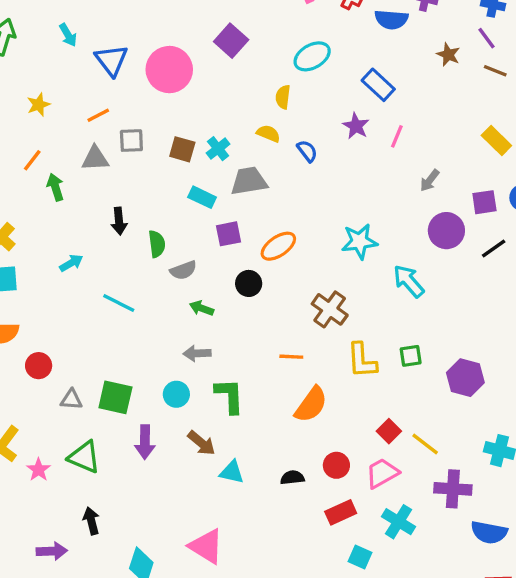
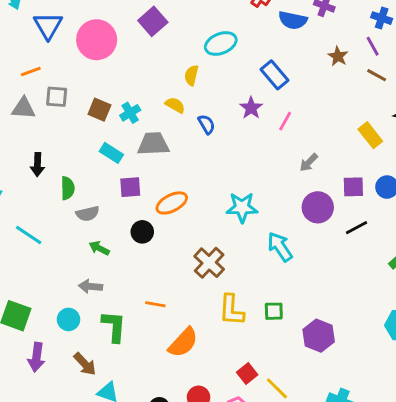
orange line: (291, 357) -> (155, 304), moved

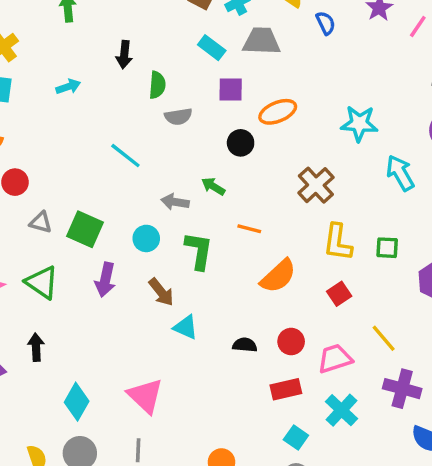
cyan line: (29, 235) -> (125, 156), moved
green arrow: (99, 248) -> (213, 186), moved
red square: (247, 374) -> (339, 294), moved

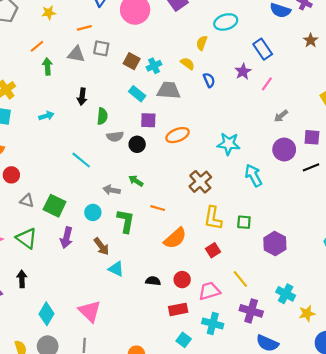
black circle: (241, 143) -> (137, 144), moved
cyan cross: (341, 410) -> (213, 324), turned -30

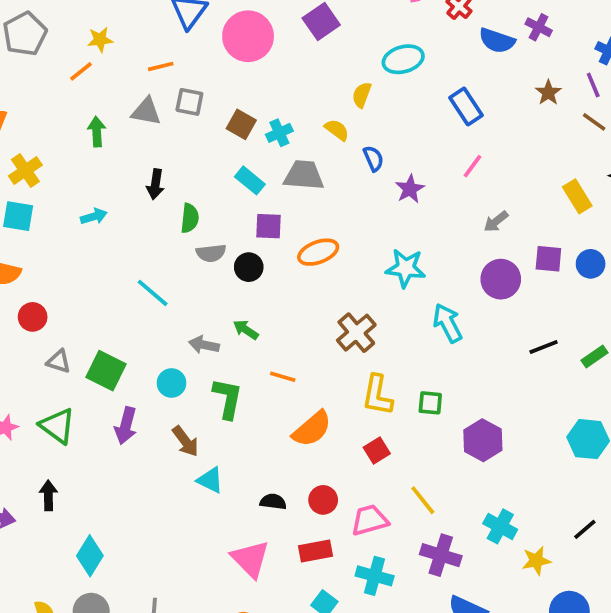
orange line: (37, 46) -> (81, 71), moved
purple star: (243, 72) -> (410, 189), moved
black line: (311, 167) -> (544, 347), moved
pink triangle: (90, 311) -> (250, 559), moved

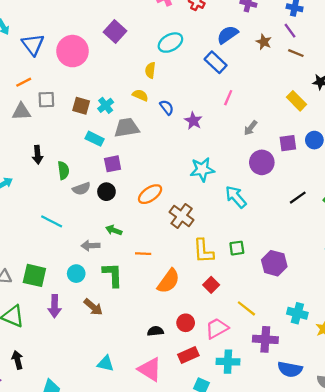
blue semicircle: (497, 41) -> (228, 35), moved, turned 140
orange ellipse: (318, 252) -> (150, 194), moved
cyan triangle: (210, 480) -> (106, 363), moved

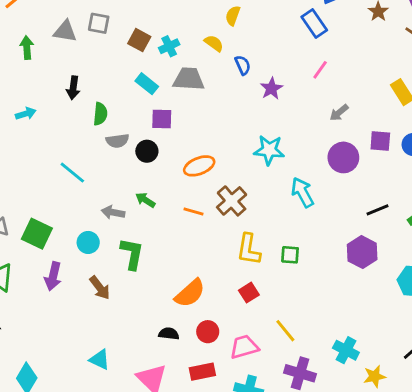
orange line: (143, 254) -> (194, 212), moved
purple hexagon: (274, 263) -> (362, 252), moved
orange semicircle: (169, 281) -> (190, 293), moved

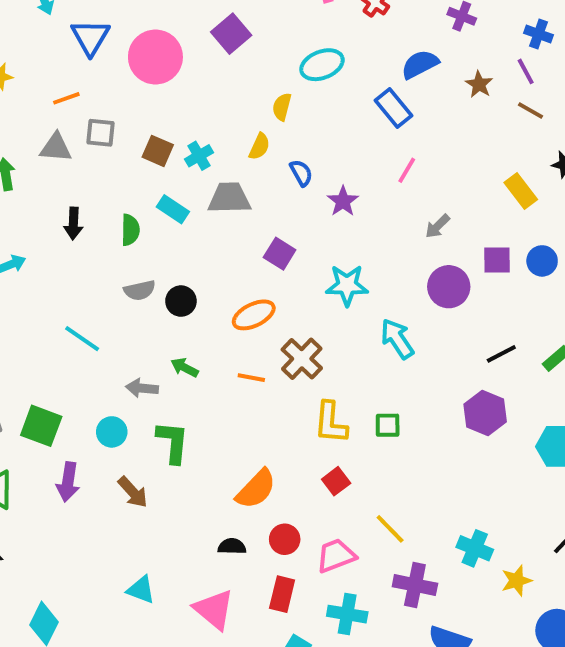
yellow semicircle: (214, 43) -> (259, 146), turned 84
green semicircle: (100, 114) -> (130, 230), moved
purple square: (162, 119) -> (280, 254), moved, turned 35
red rectangle: (202, 372) -> (282, 594), turned -60

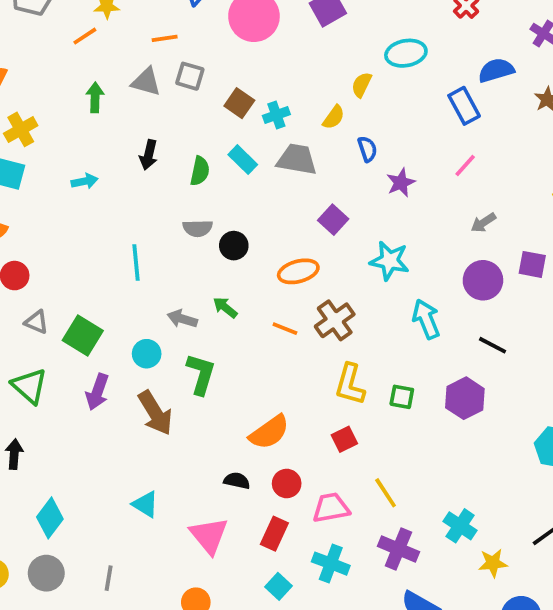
cyan line: (82, 339) -> (136, 263), turned 39
black line: (501, 354) -> (492, 345), moved, turned 44
purple hexagon: (485, 413) -> (465, 398), moved
brown arrow: (133, 492) -> (155, 413), size x1.4

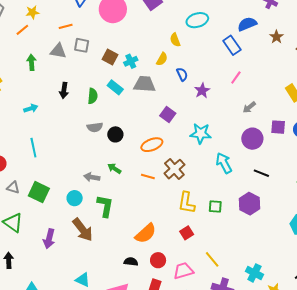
yellow semicircle: (362, 85) -> (175, 40), turned -40
cyan line: (136, 263) -> (33, 148), moved
purple arrow: (97, 392) -> (49, 239), moved

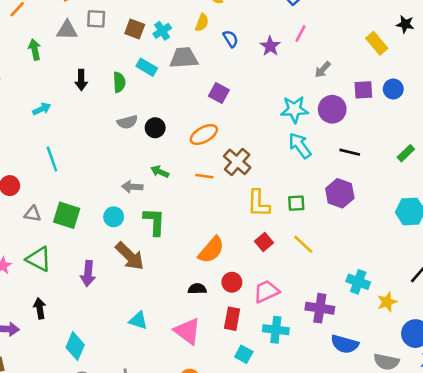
purple star: (202, 91) -> (270, 46), moved
cyan star: (201, 134) -> (294, 109), moved
yellow line: (212, 259) -> (303, 244), moved

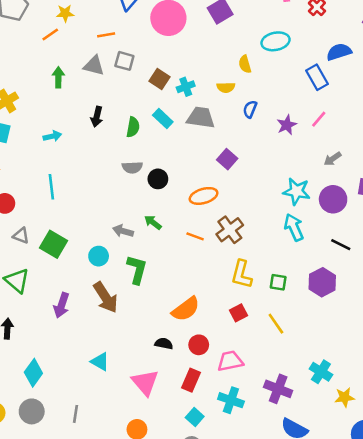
yellow semicircle: (202, 23) -> (226, 87), turned 54
blue semicircle: (231, 39) -> (250, 109), turned -138

